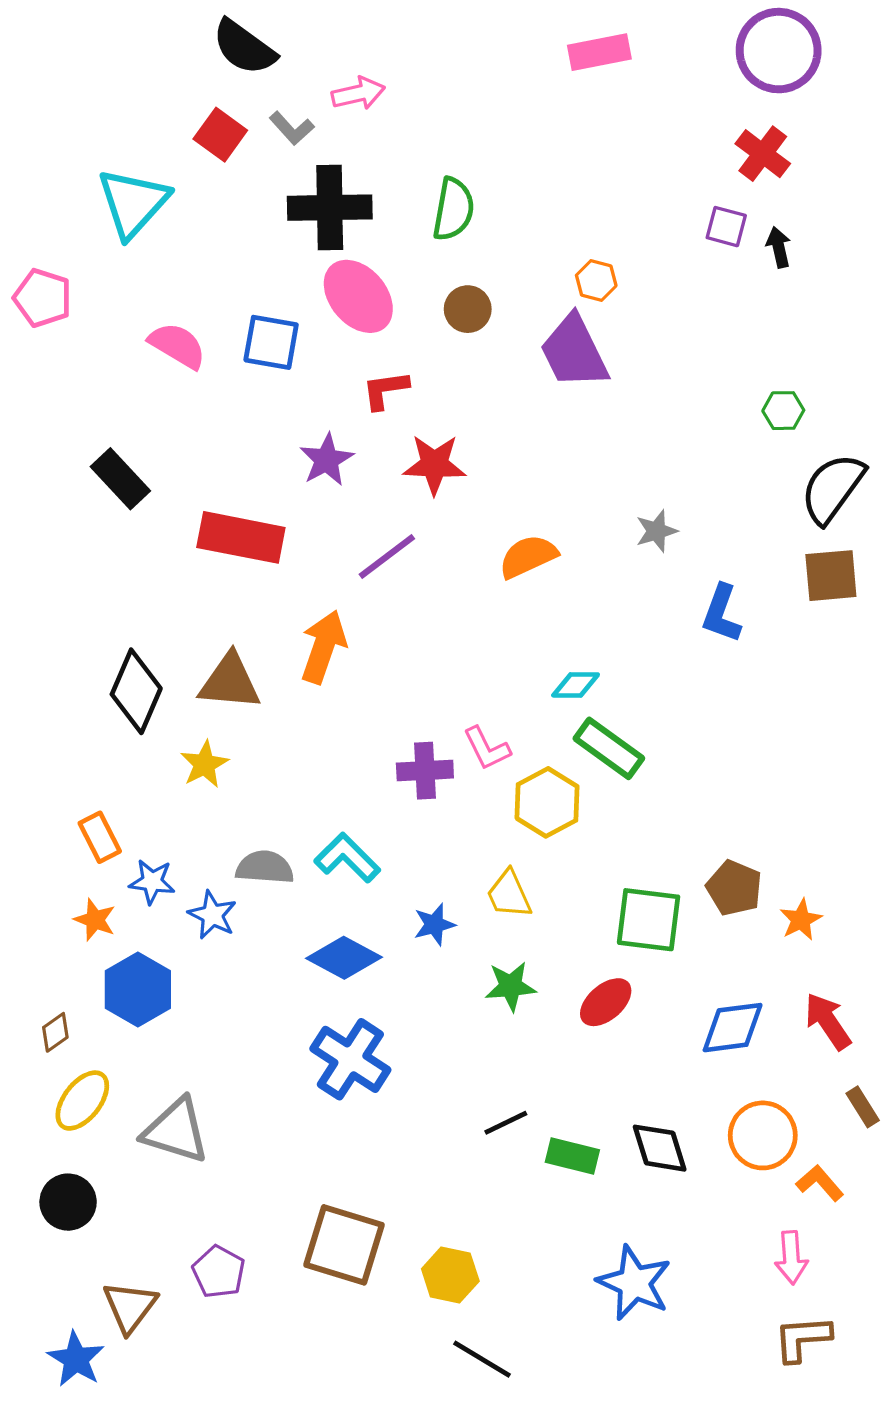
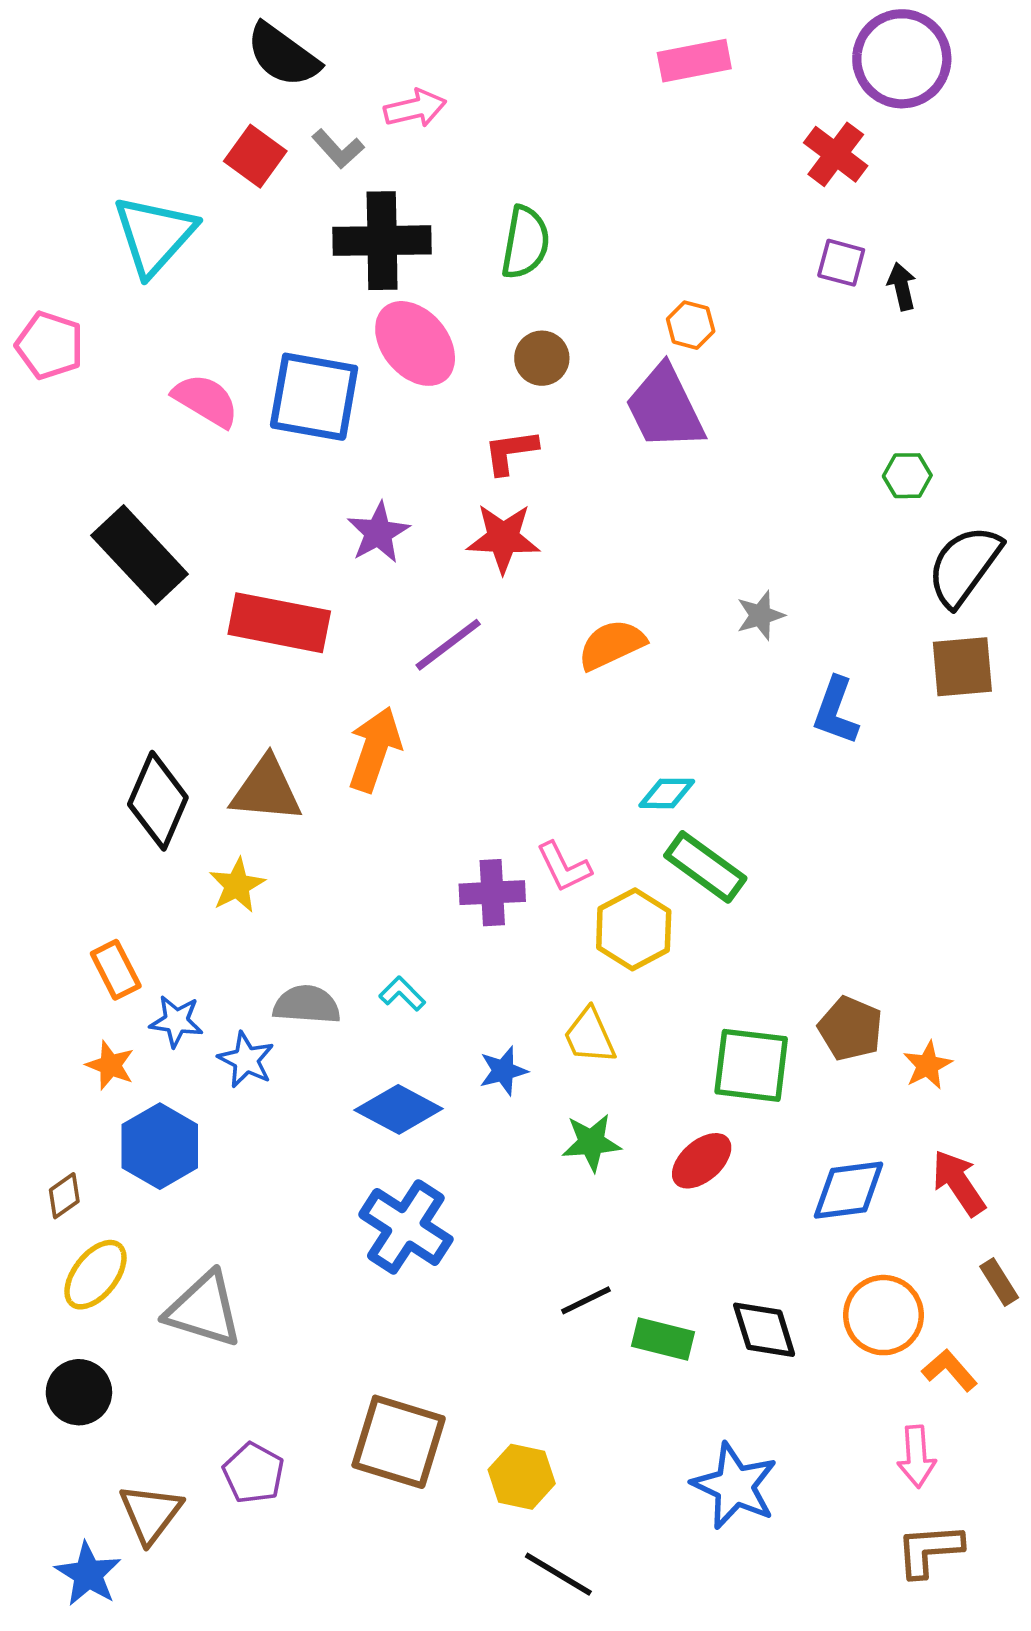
red cross: (763, 154) -> (836, 154), moved
blue square: (271, 342) -> (314, 397), size x1.4
red L-shape: (385, 390) -> (511, 452), moved
black rectangle: (120, 479) -> (140, 555), size x1.4
cyan L-shape: (347, 858) -> (402, 994), size x0.6

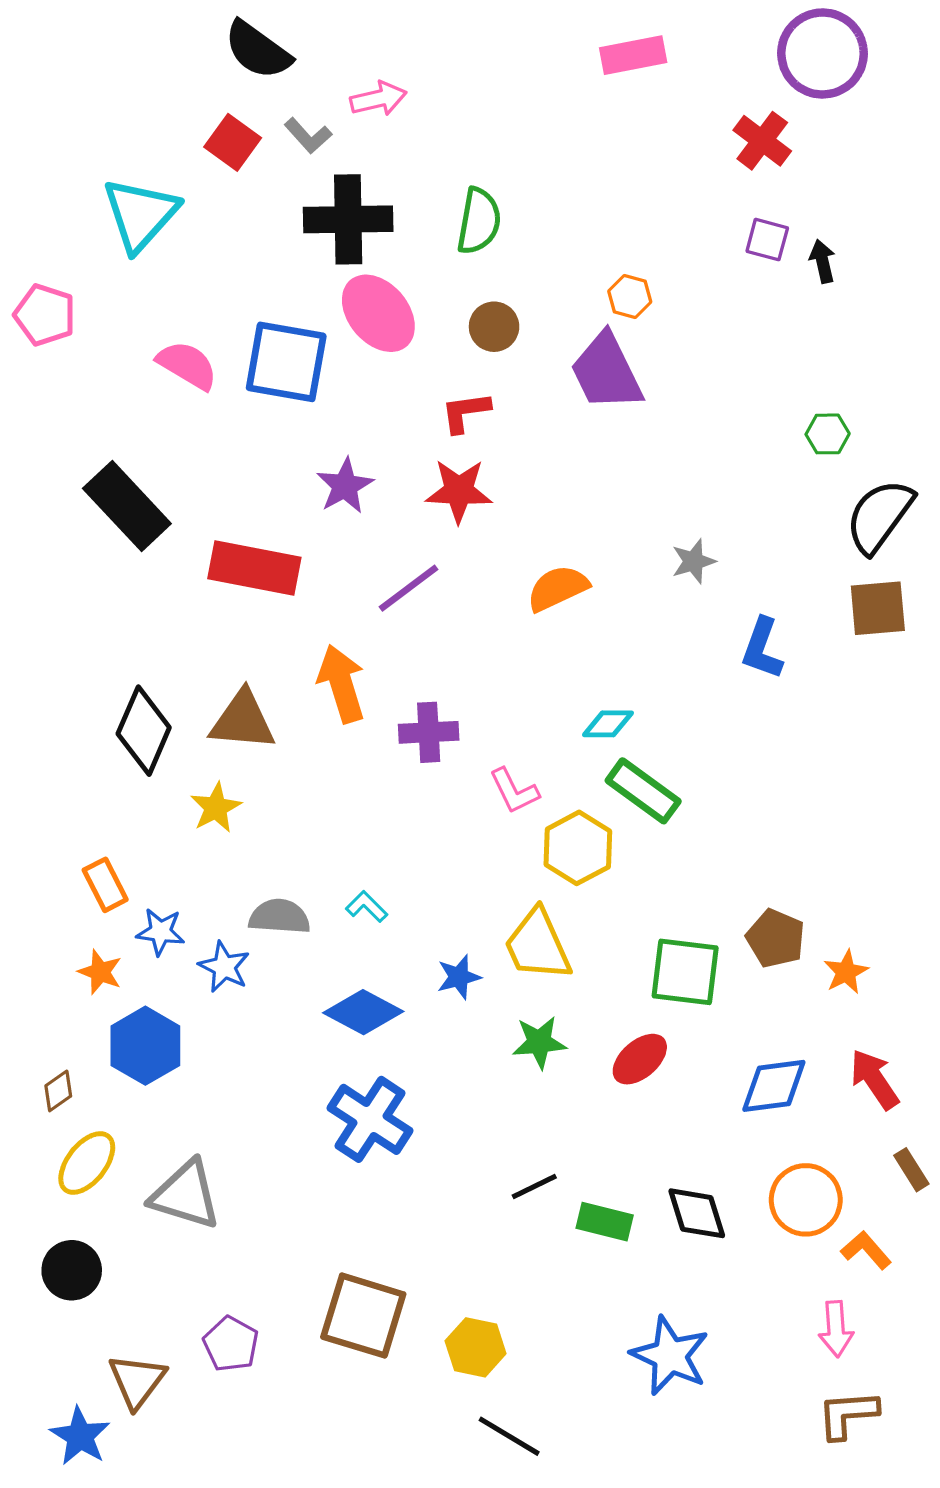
orange arrow: (375, 749) -> (342, 684), turned -36
purple cross: (492, 893) -> (429, 732), moved
yellow trapezoid: (590, 1036) -> (538, 945), size x1.4

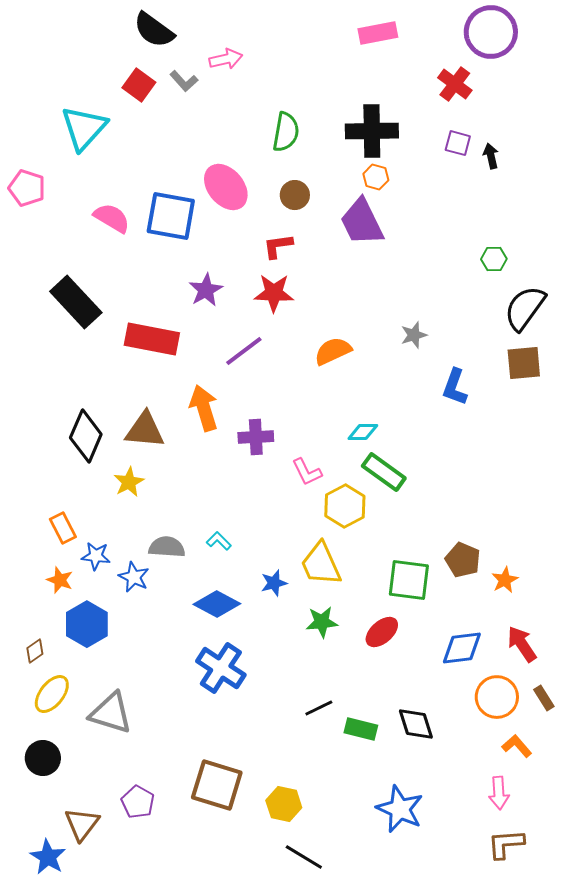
black cross: (348, 219) -> (372, 131), moved
orange circle: (806, 1200) -> (497, 697), moved

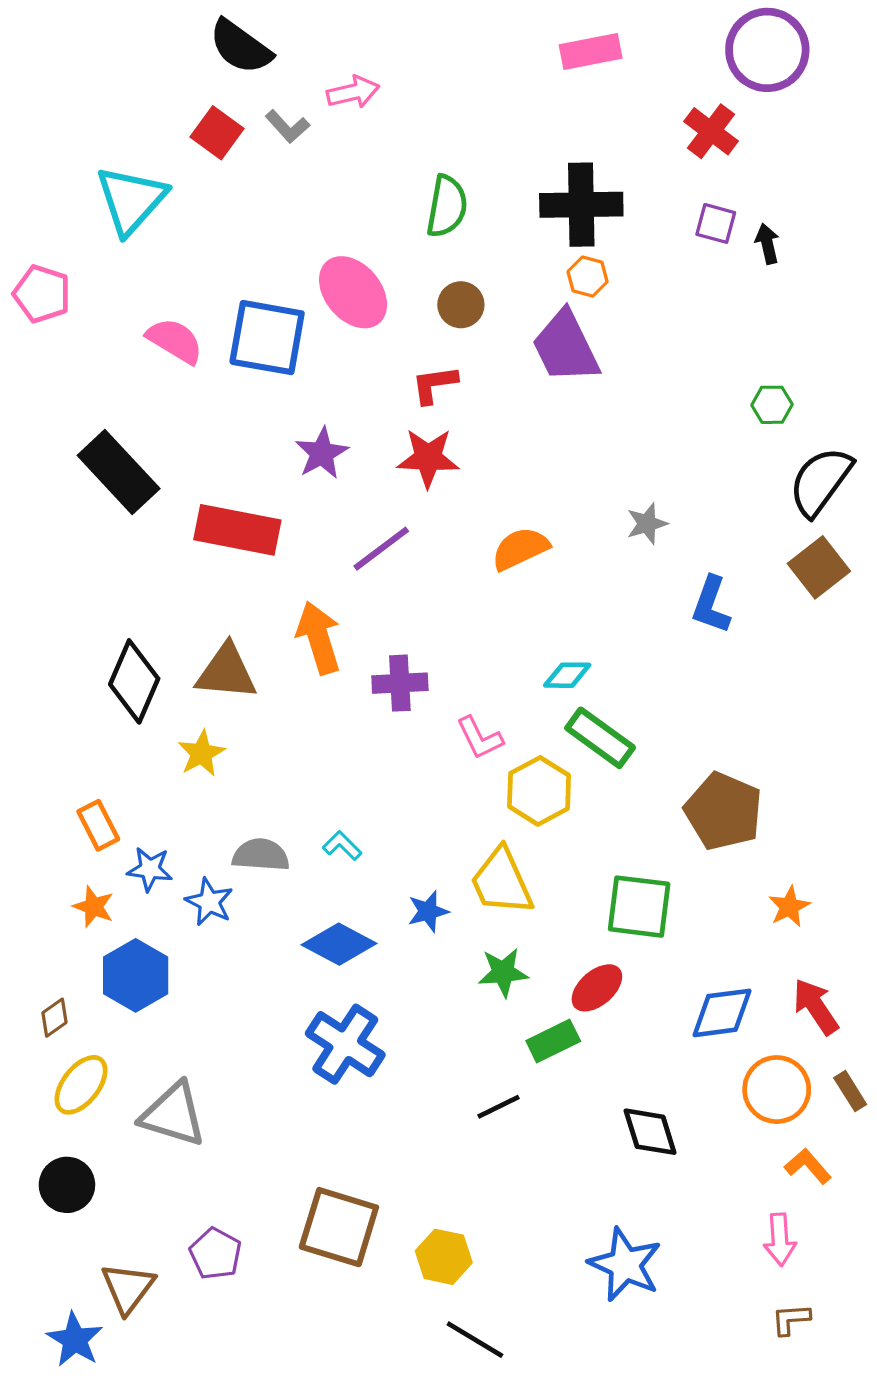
brown square: (524, 363) -> (819, 567), turned -33
brown pentagon: (463, 560) -> (724, 811), moved, size x1.4
green rectangle: (361, 729) -> (553, 1041), moved, turned -40
brown L-shape: (506, 844) -> (791, 1319), size x0.7

